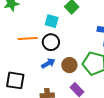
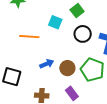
black circle: (51, 42) -> (83, 34), moved

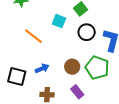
orange line: (29, 37) -> (33, 36), turned 36
blue arrow: (47, 64) -> (42, 68), moved

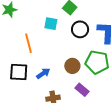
orange line: (33, 36) -> (29, 43), turned 48
black square: (17, 76) -> (19, 72), moved

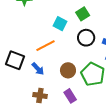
orange line: (29, 43) -> (45, 46), moved, turned 60
blue arrow: (43, 73) -> (38, 69), turned 64

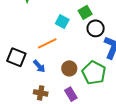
black circle: (86, 38) -> (96, 28), moved

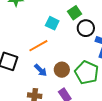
blue arrow: (39, 66) -> (41, 70), moved

